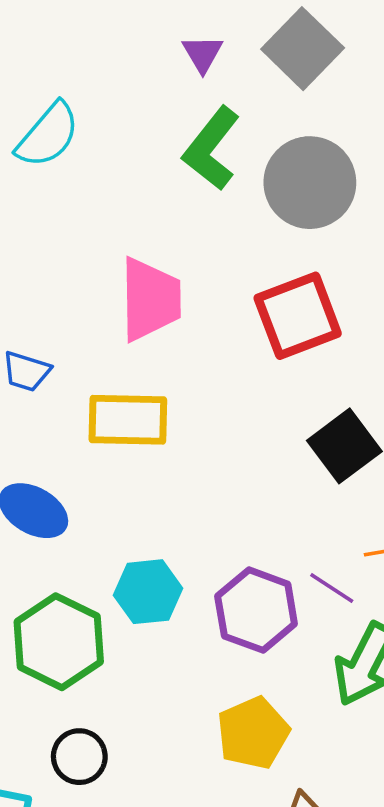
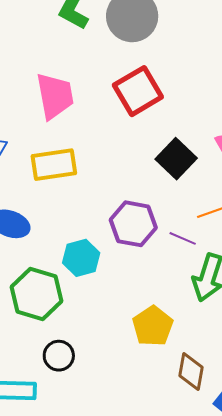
purple hexagon: (256, 610) -> (133, 224), moved

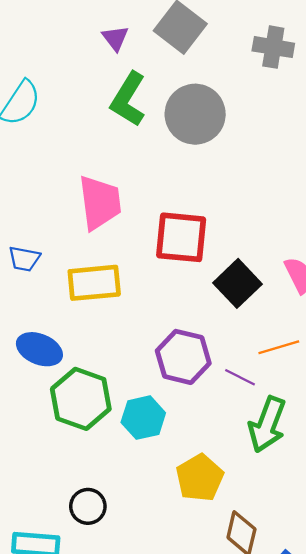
red square: (138, 91) -> (181, 237), moved, turned 33
cyan hexagon: (81, 258) -> (143, 418), moved
green hexagon: (37, 294) -> (81, 399), moved

